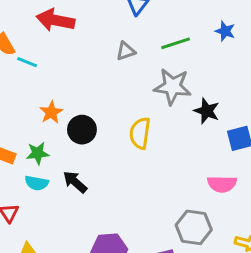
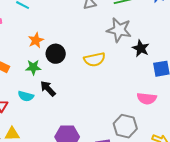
yellow semicircle: (140, 133) -> (95, 59), turned -115
green star: (38, 153) -> (33, 67), moved
cyan semicircle: (37, 183) -> (26, 96), moved

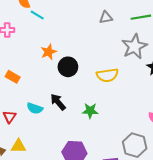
gray star: (119, 30) -> (134, 46), turned 30
green star: (33, 67) -> (90, 111), moved

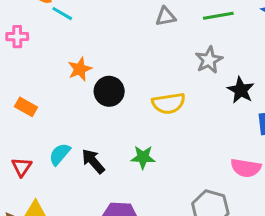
gray star: (134, 46) -> (209, 60), size x0.7
black arrow: (58, 102) -> (93, 161), moved
cyan semicircle: (35, 108) -> (60, 154), turned 112

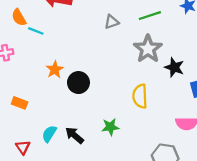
gray star: (209, 60) -> (148, 49), size x1.4
yellow semicircle: (169, 103) -> (140, 96), moved, turned 105

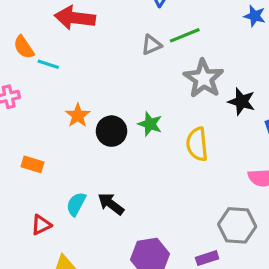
green line: (150, 16) -> (185, 35), moved
green star: (110, 127) -> (150, 124), moved, turned 30
red triangle: (23, 147) -> (41, 225), turned 42

